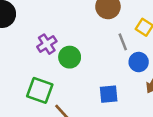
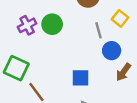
green circle: (70, 57) -> (52, 24), moved

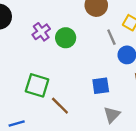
purple cross: (27, 25) -> (41, 32), moved

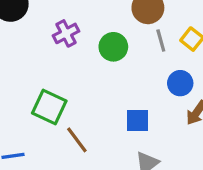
gray line: (111, 37) -> (161, 41), moved
green circle: (66, 38) -> (113, 47), moved

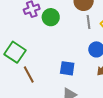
green circle: (113, 47) -> (51, 17), moved

